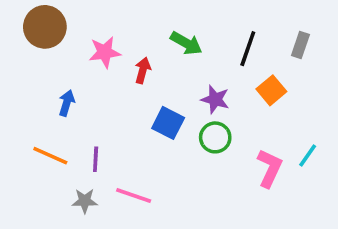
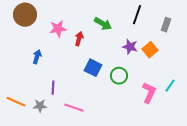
black line: (248, 49) -> (137, 15), moved
purple star: (215, 99) -> (130, 47), moved
orange line: (50, 156) -> (16, 102), moved
gray star: (85, 201) -> (40, 106), moved

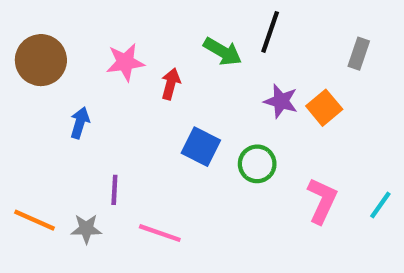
brown circle: (25, 15) -> (41, 60), moved
black line: (137, 15) -> (270, 32), moved
cyan line: (170, 86) -> (380, 205), moved

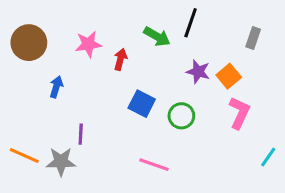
pink L-shape: (322, 201) -> (239, 113), moved
cyan line: (380, 205) -> (268, 157), moved
gray star: (86, 229) -> (61, 162), size x1.4
pink line: (160, 233) -> (154, 165), moved

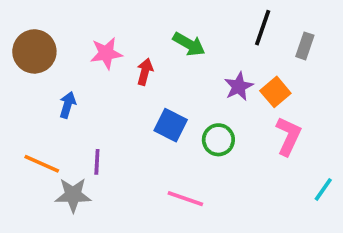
black line: (191, 23) -> (263, 28), moved
purple star: (198, 72) -> (239, 86), turned 30
orange line: (24, 155) -> (42, 164), moved

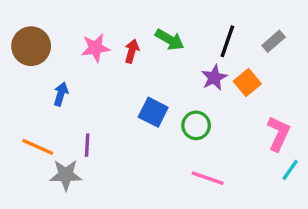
black line: (263, 28) -> (227, 41), moved
gray rectangle: (305, 46) -> (274, 41), turned 30
red arrow: (145, 72) -> (132, 51), moved
pink L-shape: (288, 136) -> (279, 134), moved
pink line: (185, 199) -> (208, 178), moved

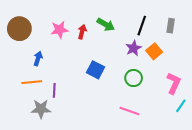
gray rectangle: (274, 41) -> (171, 26), turned -40
green circle: (196, 125) -> (134, 78), moved
orange line: (38, 147) -> (32, 82), moved, turned -30

